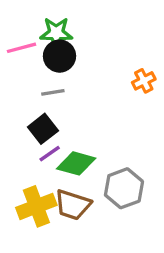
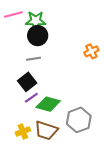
pink line: (21, 48) -> (13, 14), moved
yellow cross: (36, 206) -> (23, 131), size x0.6

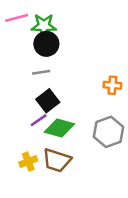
orange cross: (91, 51) -> (112, 85), moved, turned 32
black square: (27, 82) -> (48, 101), moved
gray hexagon: (79, 120) -> (109, 132), moved

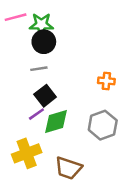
green diamond: (59, 128) -> (56, 121), turned -32
brown trapezoid: (57, 160) -> (68, 168), moved
yellow cross: (28, 162) -> (27, 153), size x1.6

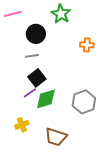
green star: (41, 25) -> (61, 14), moved, turned 30
orange cross: (106, 81) -> (87, 45), moved
yellow cross: (27, 153) -> (22, 125), size x0.6

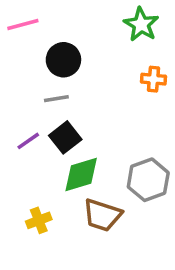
green star: (61, 14) -> (141, 24), moved
purple line: (30, 93) -> (28, 141), moved
brown trapezoid: (56, 137) -> (102, 215), moved

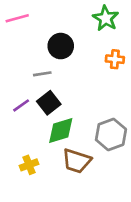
black circle: (63, 60) -> (61, 46), moved

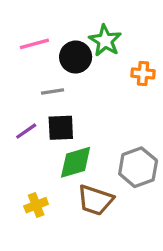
pink line: (17, 18) -> (34, 44), moved
green star: (106, 18) -> (105, 41), moved
black square: (49, 103) -> (61, 128), turned 35

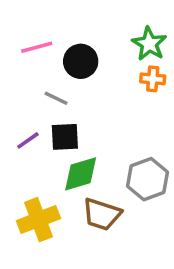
green star: (105, 41) -> (149, 44), moved
gray line: (53, 92) -> (56, 98), turned 35
yellow cross: (36, 205) -> (38, 220), size x1.6

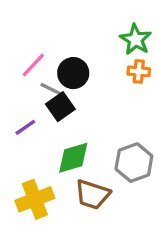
pink line: (37, 47) -> (33, 65), moved, turned -32
black circle: (81, 61) -> (73, 73), moved
black square: (65, 137) -> (60, 107), moved, turned -32

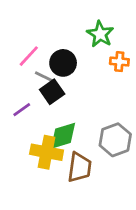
green star: (136, 40) -> (100, 34), moved
brown trapezoid: (92, 194) -> (80, 167), turned -100
yellow cross: (35, 199) -> (47, 152), moved, turned 32

